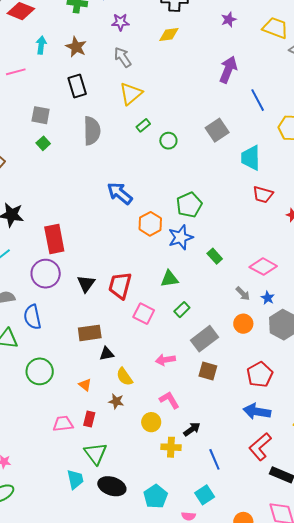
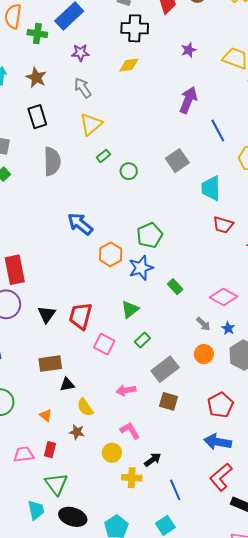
green triangle: (169, 279) -> (130, 309), turned -30

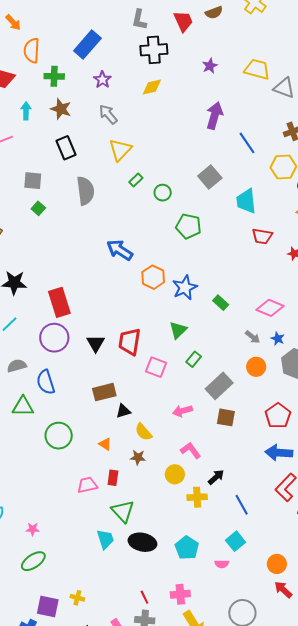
green cross: (37, 34) -> (54, 76), moved
purple star: (80, 53) -> (102, 80), turned -30
green pentagon: (150, 235) -> (188, 226), moved, turned -30

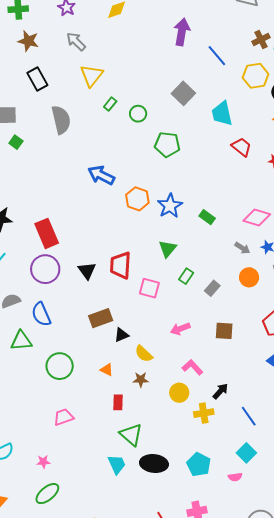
red trapezoid: (262, 236) -> (242, 147), turned -145
gray rectangle: (219, 386) -> (212, 288), moved, size x0.6
pink trapezoid: (87, 485) -> (64, 417), moved

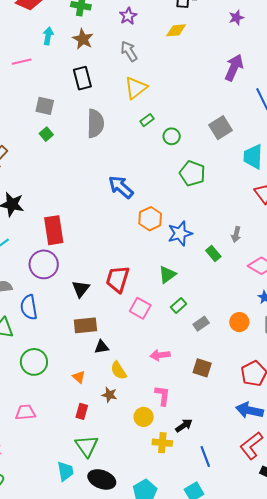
gray arrow: (242, 248) -> (236, 234), moved, turned 56
black triangle: (87, 271) -> (81, 289), moved
pink L-shape: (192, 367) -> (163, 396), turned 35

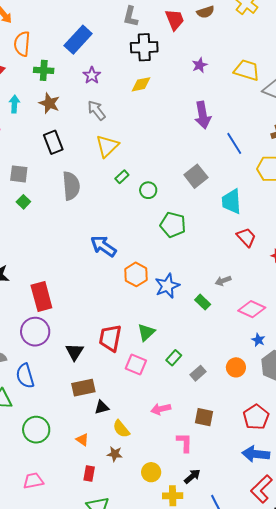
purple arrow: (234, 68) -> (203, 115), turned 152
gray arrow: (236, 234) -> (223, 281), turned 63
green triangle: (167, 274) -> (146, 332), moved
pink L-shape: (163, 396) -> (185, 443), moved

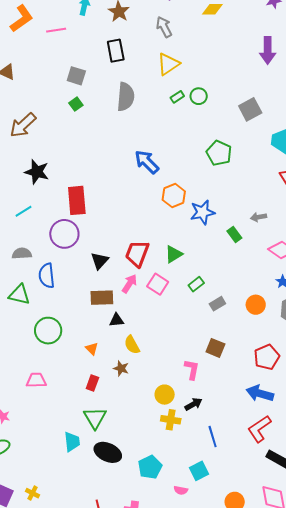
green circle: (148, 190) -> (199, 96), moved
pink arrow: (161, 409) -> (129, 284), moved, turned 126
yellow circle: (151, 472) -> (165, 395), moved

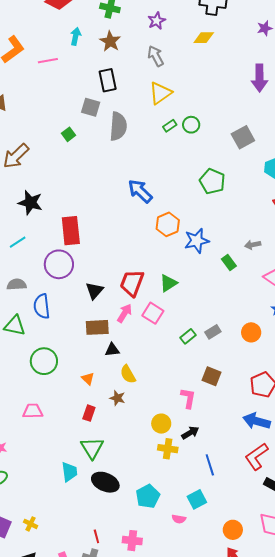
gray square: (76, 76) -> (91, 107), moved
green rectangle: (196, 284) -> (188, 336), moved

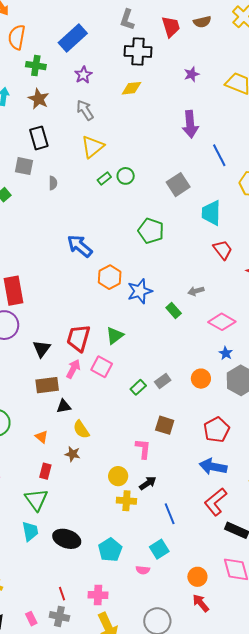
gray semicircle: (118, 126) -> (53, 183), size x0.5
green triangle: (92, 448) -> (36, 500), moved

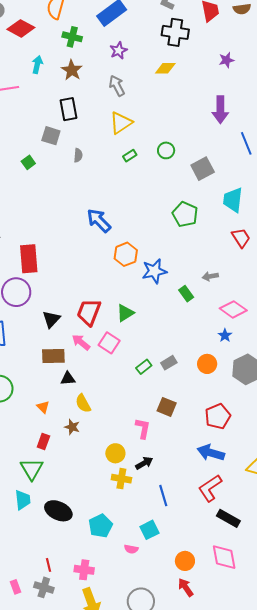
green circle: (126, 176) -> (166, 150), moved
green pentagon: (151, 231) -> (185, 214), moved
blue star: (226, 353) -> (225, 335), moved
pink arrow: (73, 369) -> (81, 342), turned -84

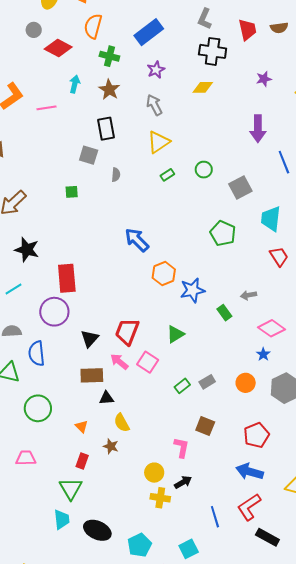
green square: (28, 162) -> (72, 192), moved, turned 32
green triangle: (125, 313) -> (175, 334), moved
blue line: (163, 496) -> (215, 517), moved

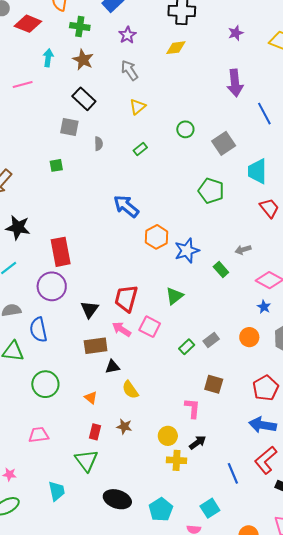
black rectangle: (106, 129) -> (84, 99), turned -30
yellow triangle: (159, 142) -> (138, 107), size x0.7
green rectangle: (167, 175) -> (140, 149), moved
brown star: (111, 446) -> (124, 426), moved
cyan trapezoid: (62, 519) -> (57, 491), moved

